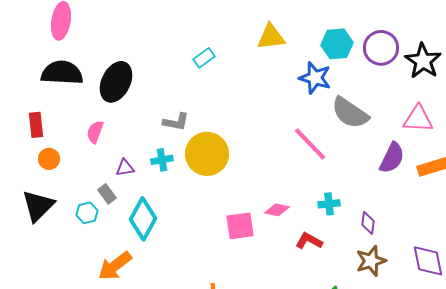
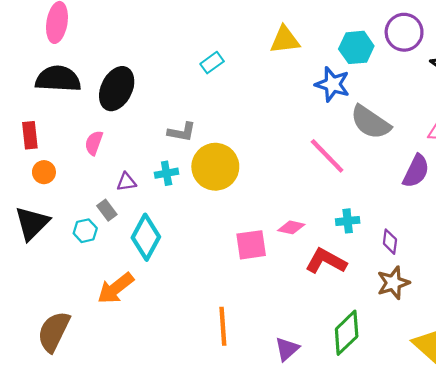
purple circle: (381, 48) -> (404, 32), moved
red L-shape: (309, 241) -> (326, 261), size x1.4

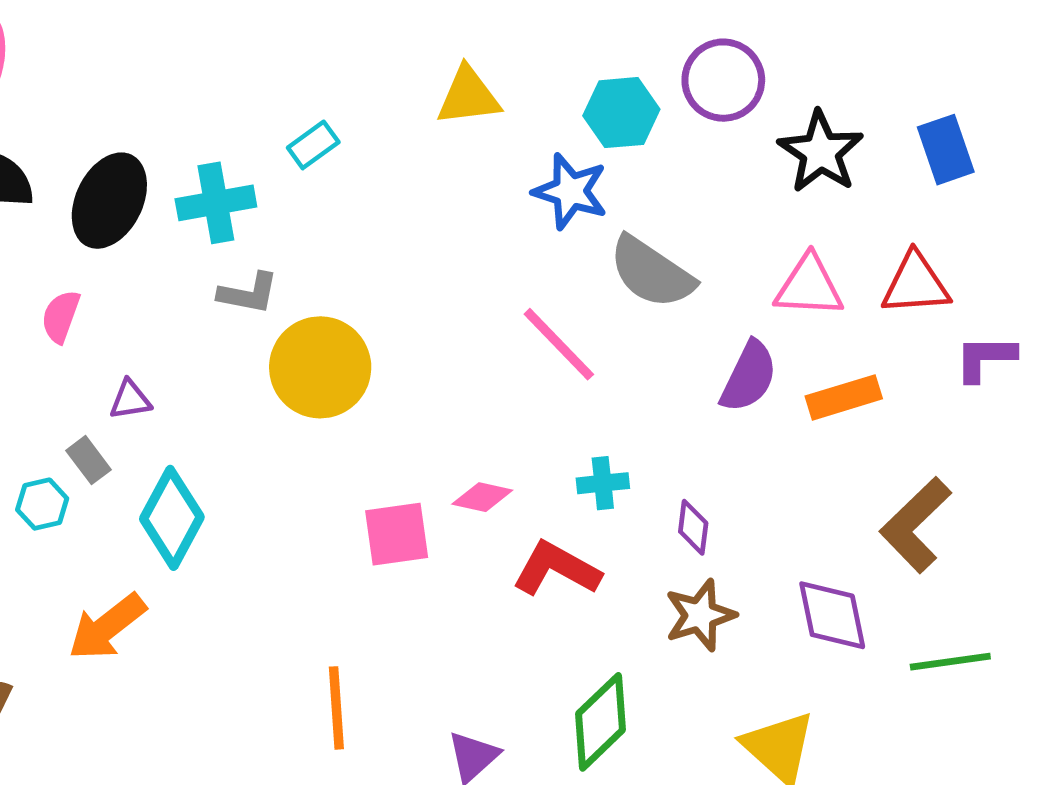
cyan cross: (167, 173) -> (216, 203), moved, size x1.5

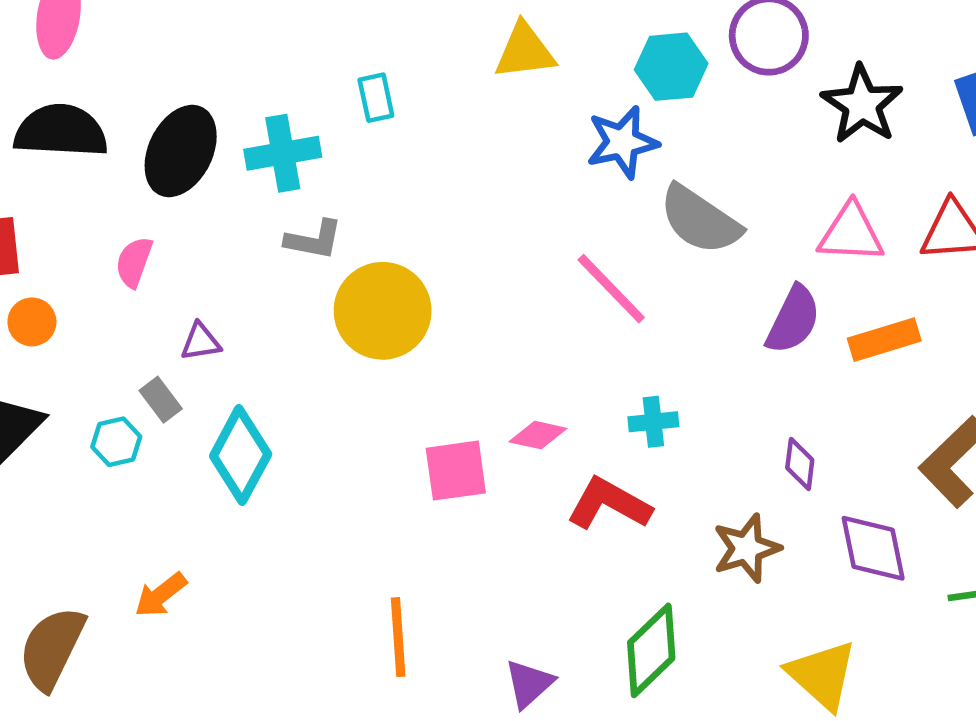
cyan rectangle: (313, 145) -> (376, 98), turned -66
blue star: (570, 191) -> (622, 142), turned -30
purple diamond: (693, 527) -> (800, 464), moved
orange arrow: (107, 627) -> (161, 595), moved, size x0.7

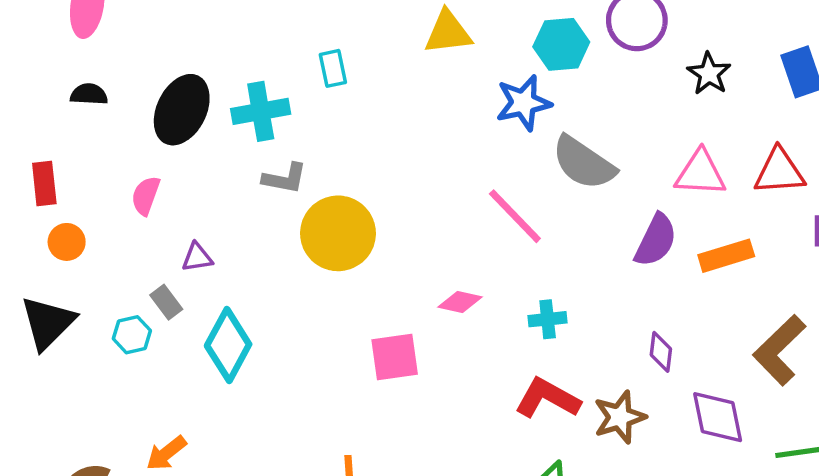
black star: (862, 104) -> (709, 74), size x0.7
black semicircle: (61, 131) -> (89, 94), size x0.5
pink diamond: (538, 435) -> (460, 302), moved
red L-shape: (609, 504) -> (548, 398), moved

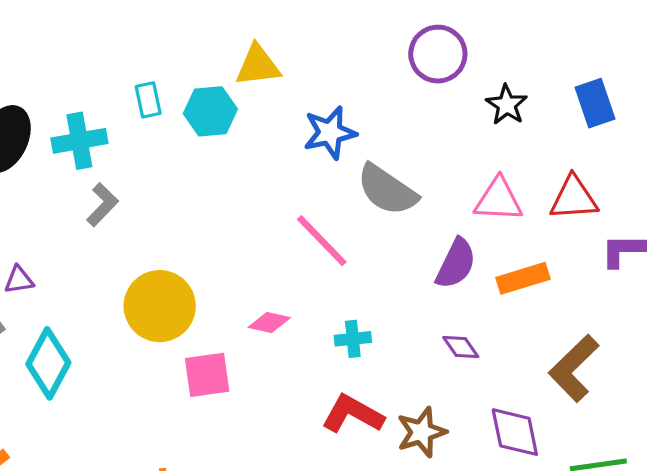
cyan hexagon: (561, 44) -> (210, 111), moved
gray L-shape: (285, 178) -> (102, 205), turned -57
yellow circle: (338, 233) -> (160, 306), moved
purple diamond: (661, 352) -> (461, 347), moved, turned -42

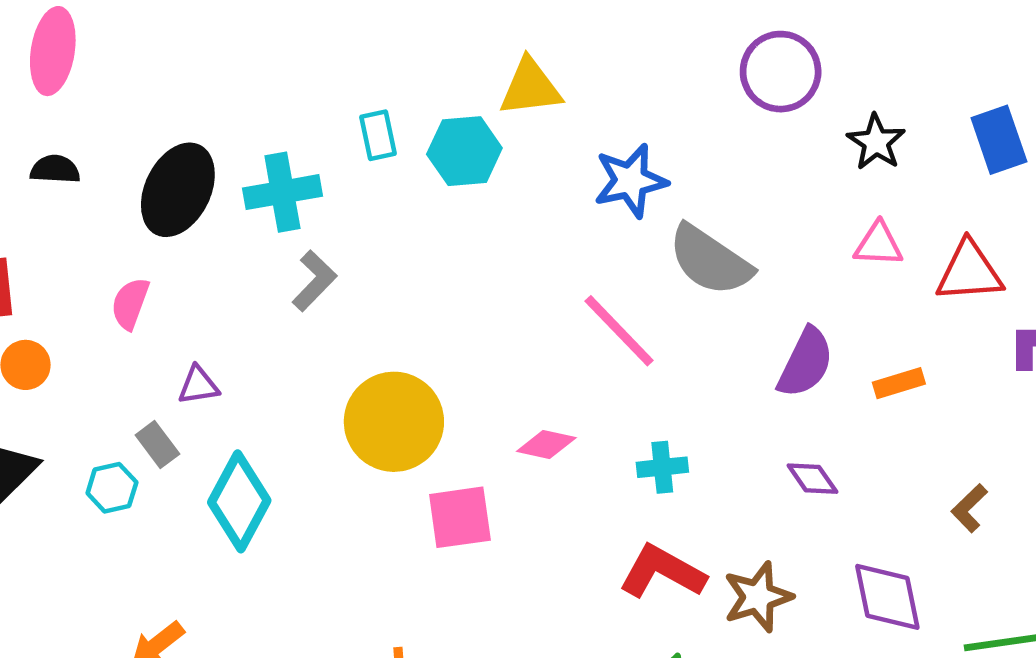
pink triangle: (498, 200) -> (878, 244), moved, size x0.7
orange rectangle: (523, 278) -> (899, 383), size x0.7
brown L-shape: (574, 368) -> (969, 508), size x0.5

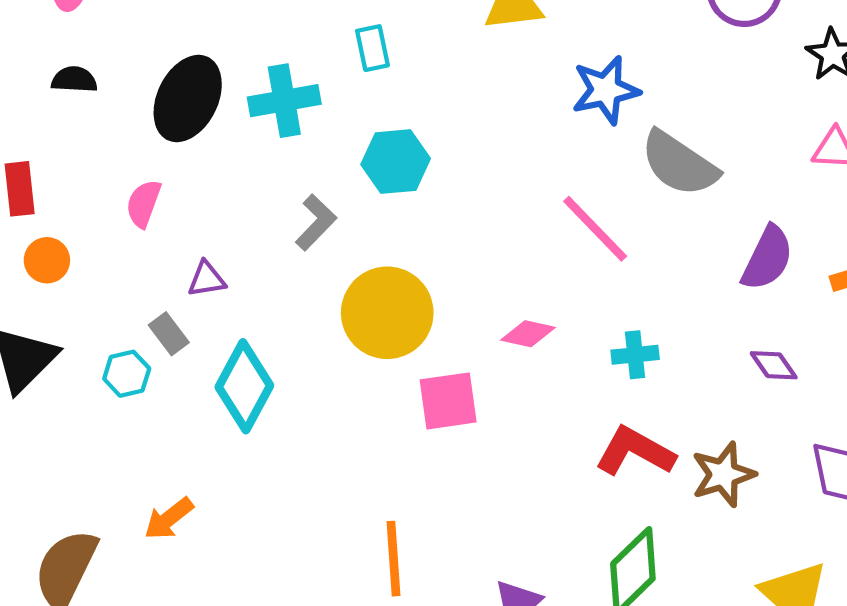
cyan hexagon: (464, 151) -> (396, 162), moved
gray L-shape: (314, 281) -> (316, 222), moved

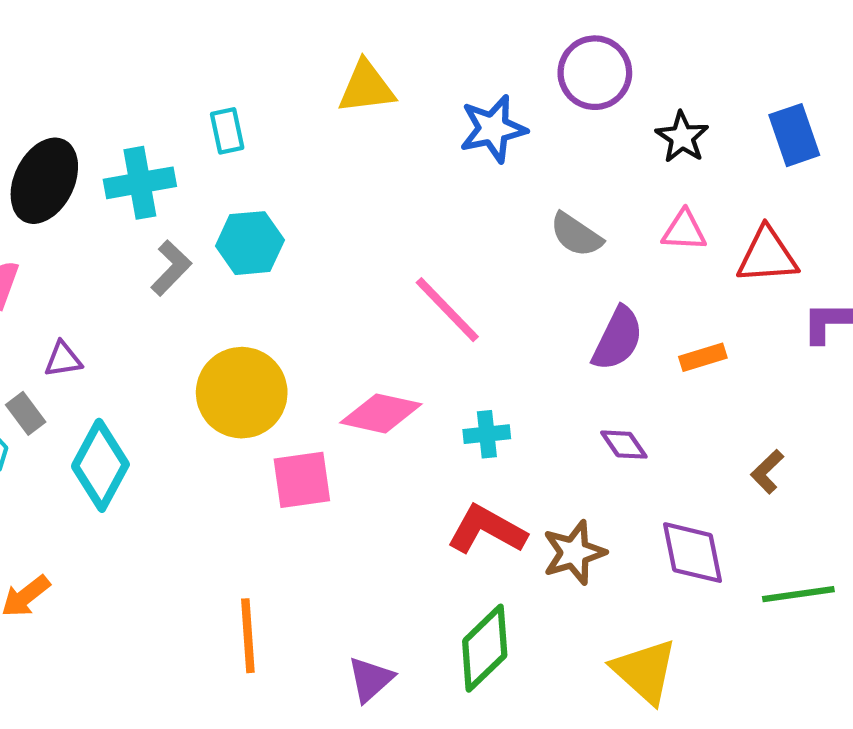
blue star: (606, 90) -> (493, 129), moved
gray semicircle: (679, 164) -> (576, 235), moved, size x0.7
gray L-shape: (316, 222) -> (171, 268), moved
pink diamond: (528, 334) -> (381, 413), size x1.5

